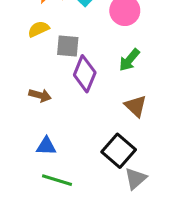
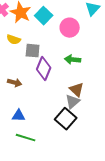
yellow semicircle: (39, 29) -> (14, 40), turned -136
green arrow: (129, 60) -> (73, 60), turned 56
gray triangle: (136, 179) -> (73, 102), moved

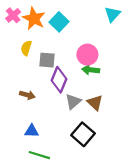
pink circle: (70, 28) -> (87, 55), moved
yellow semicircle: (14, 40) -> (26, 48), turned 88
gray triangle: (73, 102) -> (73, 102), moved

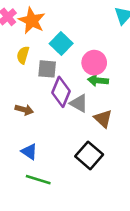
cyan square: (59, 22) -> (61, 44), moved
gray triangle: (73, 102) -> (79, 103), moved, turned -49
blue triangle: (32, 131) -> (29, 152), turned 32

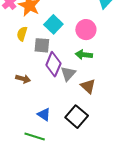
pink circle: (94, 63) -> (86, 30), moved
gray triangle: (79, 103) -> (68, 74), turned 42
blue triangle: (29, 152) -> (44, 114), moved

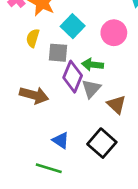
green arrow: (84, 55) -> (93, 65), moved
brown arrow: (23, 79) -> (34, 95), size x1.5

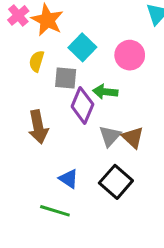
gray triangle: (91, 89) -> (110, 136), moved
brown arrow: (34, 95) -> (38, 127), turned 64

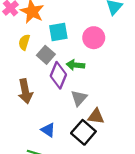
cyan square: (82, 47) -> (58, 32), turned 36
gray square: (66, 78) -> (46, 55), turned 36
brown triangle: (133, 138) -> (96, 116), moved, turned -36

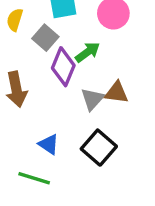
green arrow: (75, 65) -> (87, 52), turned 138
brown triangle: (96, 116) -> (117, 93), moved

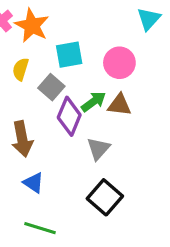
brown triangle: (117, 93) -> (119, 105), moved
blue triangle: (49, 144) -> (34, 183), moved

